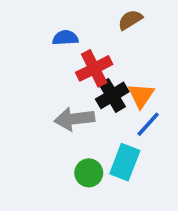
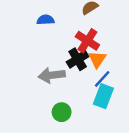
red cross: (94, 68) -> (87, 41), moved, turned -30
cyan rectangle: (125, 162) -> (103, 96), moved

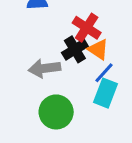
orange triangle: (97, 59) -> (98, 49), turned -30
green circle: (62, 112) -> (56, 112), size x1.5

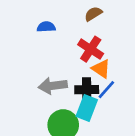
black cross: (75, 49) -> (87, 90), moved, turned 30
cyan rectangle: (105, 93) -> (87, 108), moved

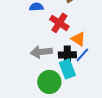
red cross: (91, 49) -> (59, 23), moved
cyan rectangle: (87, 108) -> (67, 69), turned -42

